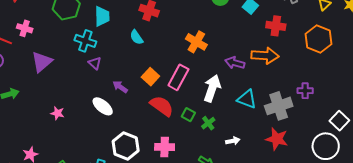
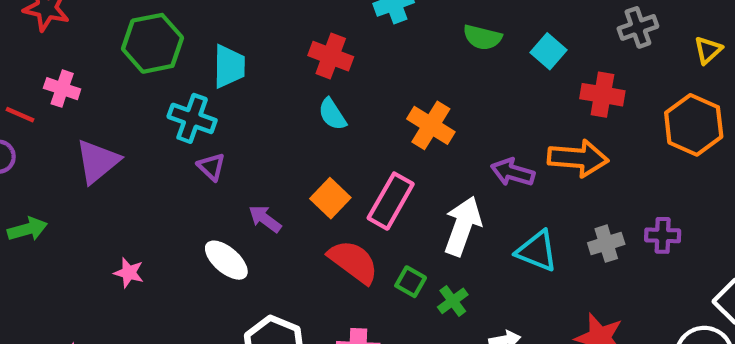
cyan semicircle: (136, 37) -> (332, 114), moved
gray cross: (279, 106) -> (606, 244), moved, size x0.6

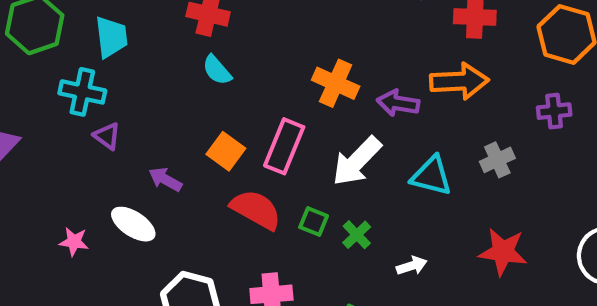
orange cross: (431, 125) -> (336, 83), moved
white arrow: (463, 226) -> (357, 161), turned -148
purple cross: (663, 235) -> (554, 111), moved
pink star: (129, 273) -> (74, 242), moved

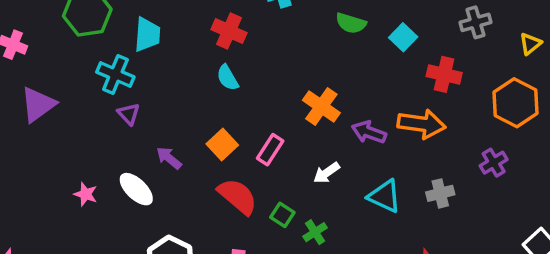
purple cross: (554, 111) -> (494, 163), turned -36
pink rectangle: (284, 146) -> (270, 150), size x0.7
white arrow: (357, 161) -> (327, 173), size x0.6

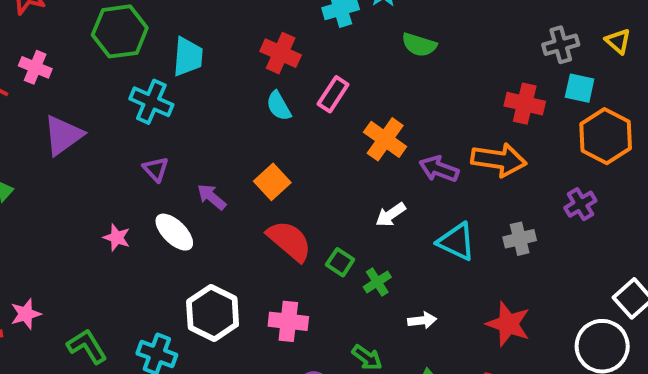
cyan square: (403, 37) -> (580, 88), moved, turned -32
yellow triangle: (530, 44) -> (618, 41), moved, turned -40
purple triangle: (129, 114) -> (156, 169), moved
pink rectangle: (270, 150) -> (333, 94), moved

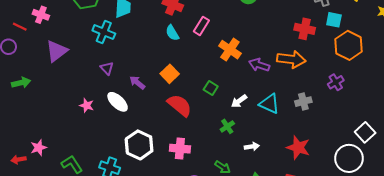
white arrow: (391, 215) -> (239, 101), moved
green square: (340, 262) -> (211, 88), moved

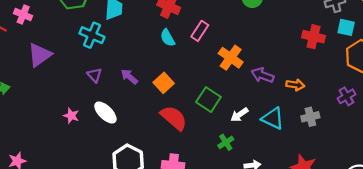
orange arrow: (291, 59) -> (295, 85), moved, size x0.6
purple arrow: (137, 82) -> (129, 77), moved
green square: (211, 88) -> (208, 100), size x1.5

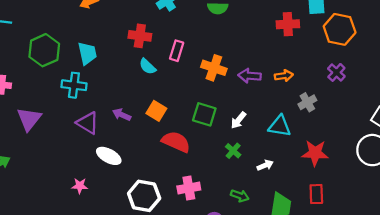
purple triangle: (94, 75) -> (88, 123), size x1.5
pink star: (71, 116) -> (80, 186), moved
cyan triangle: (273, 118) -> (280, 126), moved

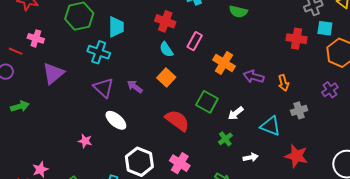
orange arrow: (284, 76) -> (283, 83), turned 70
orange square: (156, 111) -> (166, 77), moved
pink cross: (189, 188) -> (180, 163), turned 30

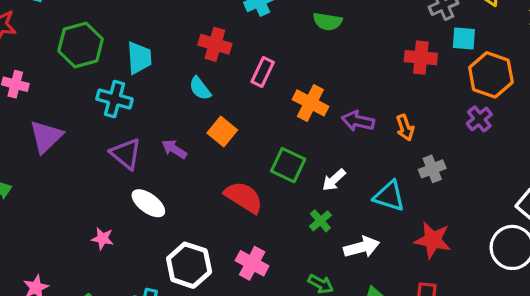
cyan semicircle: (166, 49) -> (200, 88), moved
purple cross: (330, 90) -> (479, 119), moved
white arrow: (251, 157) -> (362, 247), size x1.5

